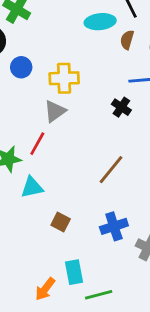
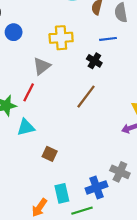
yellow cross: (64, 78) -> (61, 38), moved
brown line: (111, 170) -> (86, 97), moved
blue cross: (114, 226) -> (97, 187), moved

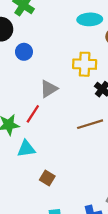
yellow cross: (61, 38) -> (85, 64), moved
brown line: (86, 97) -> (90, 124), turned 30

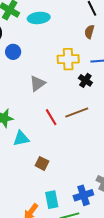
cyan ellipse: (90, 19) -> (39, 18), moved
red line: (33, 114) -> (51, 117), moved, turned -60

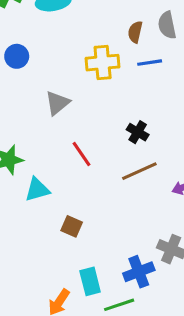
brown semicircle: (89, 32) -> (135, 32), moved
black cross: (85, 80) -> (138, 132), moved
brown line: (77, 113) -> (139, 171), moved

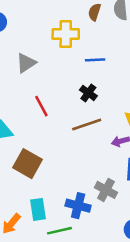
blue line: (150, 63) -> (95, 60), moved
brown square: (72, 226) -> (27, 164), size x1.6
blue cross: (139, 272) -> (78, 206), turned 30

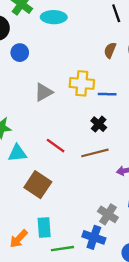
yellow cross: (66, 34) -> (82, 83), moved
red line: (41, 106) -> (56, 146), moved, turned -30
blue cross: (78, 206) -> (94, 237), moved

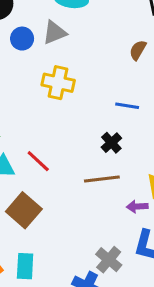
yellow cross: (82, 83) -> (58, 83), moved
gray triangle: (44, 92) -> (55, 33), moved
red line: (56, 146) -> (38, 161), moved

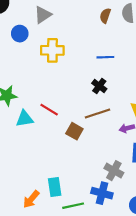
blue circle: (22, 39) -> (20, 34), moved
brown square: (24, 210) -> (74, 131), moved, size x0.7

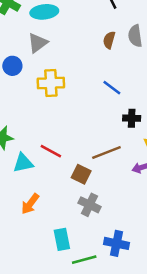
blue line: (105, 57) -> (112, 88), turned 42
black cross: (99, 86) -> (132, 118), moved, turned -32
gray cross: (114, 171) -> (90, 205), moved
orange arrow: (31, 199) -> (30, 204), moved

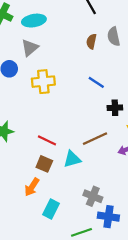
cyan triangle: (23, 163) -> (72, 159), moved
brown square: (81, 174) -> (44, 164), moved
gray cross: (90, 205) -> (93, 196), moved
cyan rectangle: (62, 239) -> (51, 209), moved, turned 42

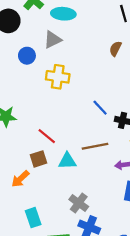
blue line: (96, 82) -> (100, 108), moved
brown square: (44, 164) -> (38, 159), turned 35
cyan rectangle: (51, 209) -> (33, 218), moved, turned -60

